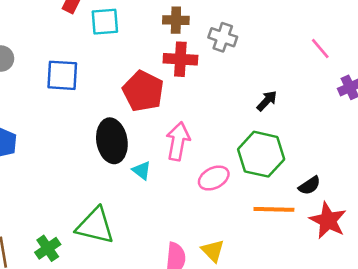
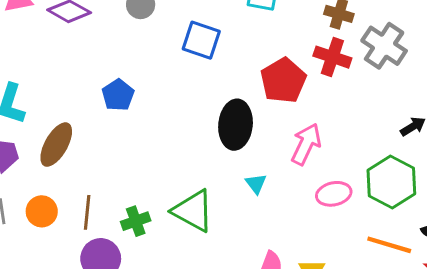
gray cross: (223, 37) -> (384, 46), size x1.4
cyan triangle: (142, 170) -> (256, 184), moved

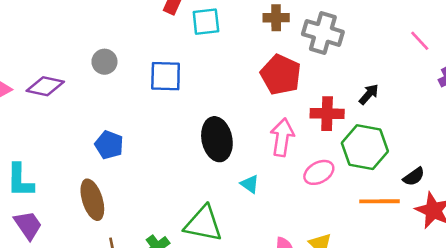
red cross: (332, 57) -> (327, 114), moved
red pentagon: (283, 80) -> (281, 75), moved
brown ellipse: (56, 145) -> (92, 200), moved, turned -30

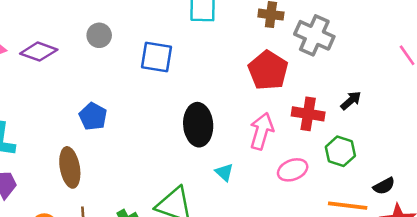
green hexagon: (365, 147) -> (340, 151), size x0.7

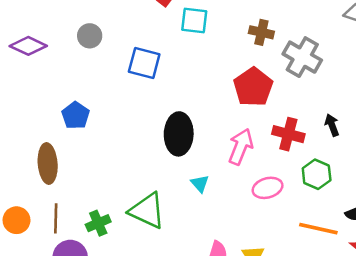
black arrow: (351, 101) -> (332, 125), turned -75

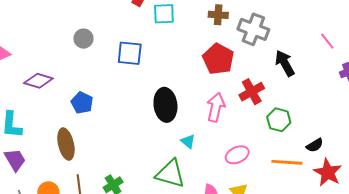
purple diamond: (28, 46) -> (38, 81), moved
black arrow: (332, 125) -> (285, 63), moved, size x1.5
red cross: (288, 134) -> (252, 92), turned -35
pink ellipse: (268, 188) -> (237, 155), moved
green triangle: (147, 211) -> (170, 174), moved

